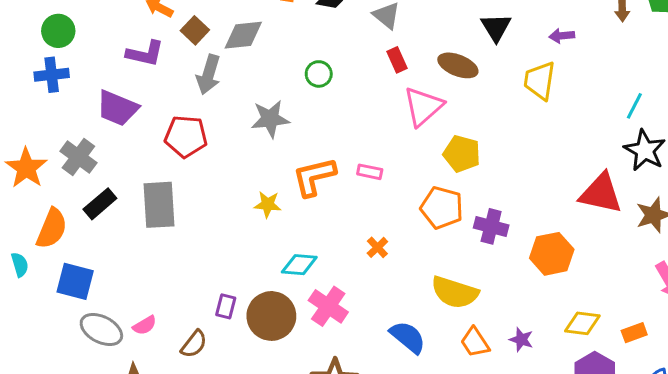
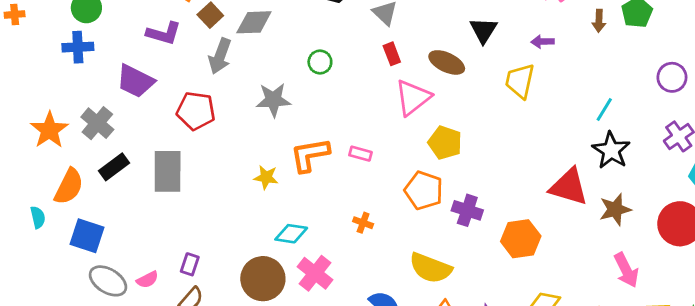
orange cross: (377, 247) -> (363, 223), turned -30
purple rectangle: (226, 306) -> (190, 264), moved

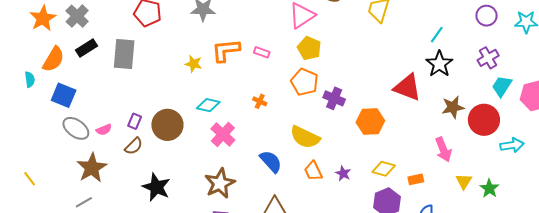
yellow pentagon: (445, 143) -> (309, 48), moved
brown star: (615, 209) -> (453, 107), moved
brown circle: (263, 279) -> (167, 125), moved

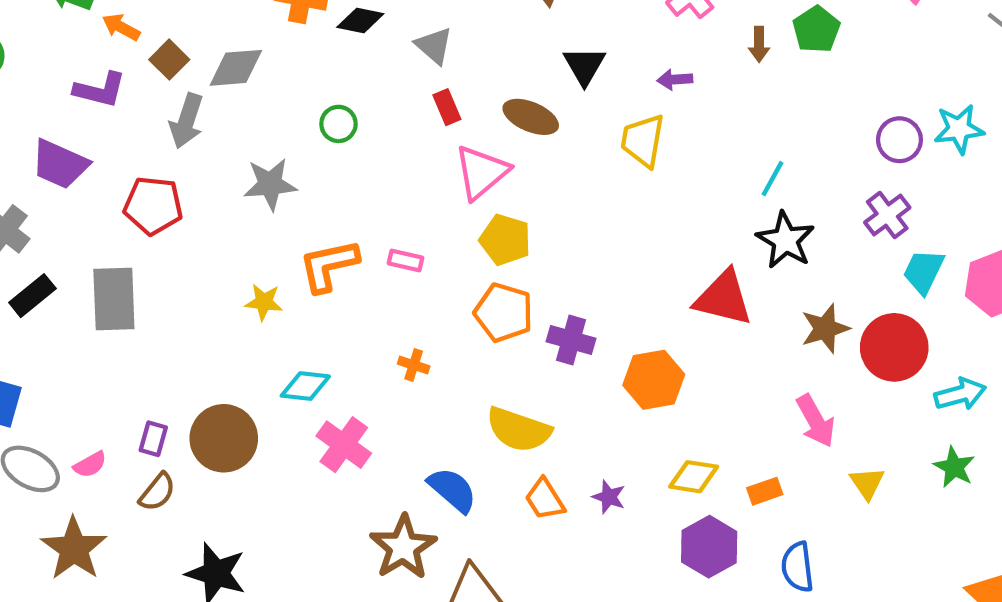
purple circle: (487, 16) -> (899, 140), moved
brown star: (220, 183) -> (403, 547), moved
green star: (489, 188) -> (954, 467), moved

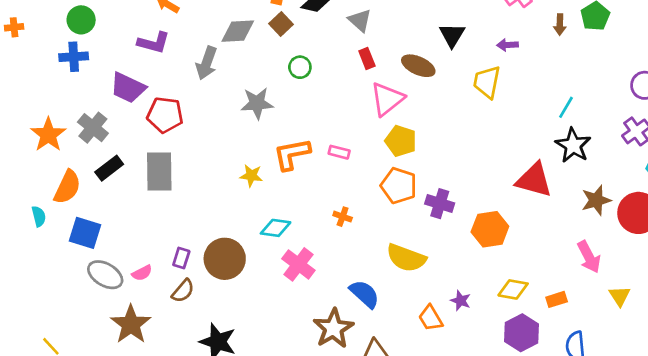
brown square: (169, 60) -> (281, 24), moved
red pentagon: (153, 206) -> (165, 115), moved
orange trapezoid: (545, 499) -> (431, 318), moved

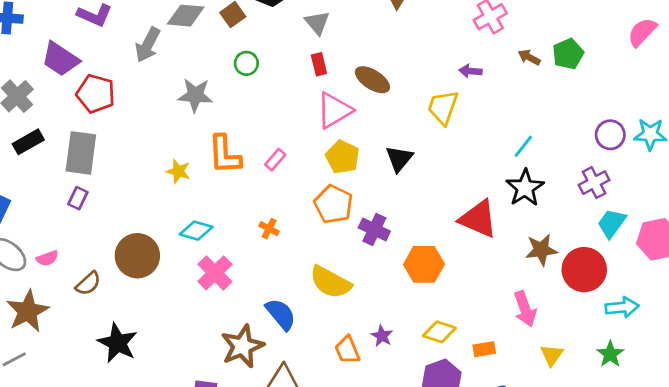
brown arrow: (560, 25) -> (529, 57), turned 108
black triangle: (452, 35) -> (399, 159), moved
pink rectangle: (339, 152) -> (275, 160), turned -72
orange L-shape: (292, 154) -> (225, 155), turned -90
purple rectangle: (181, 258) -> (78, 198), moved

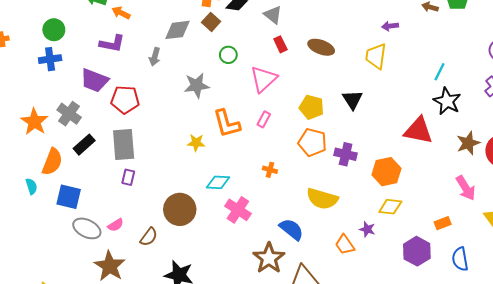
gray arrow: (148, 45) -> (155, 57), size x0.7
pink triangle: (334, 110) -> (264, 79), moved
yellow diamond: (439, 332) -> (390, 207), moved

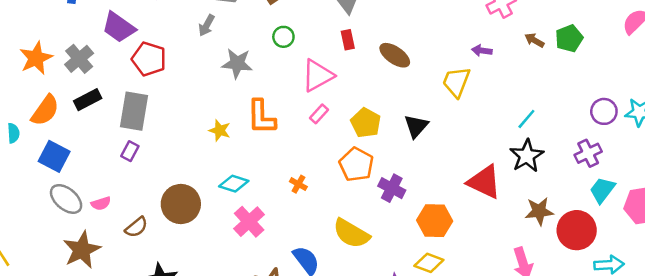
gray arrow: (155, 57) -> (207, 25), moved
pink rectangle: (264, 119) -> (319, 114), moved

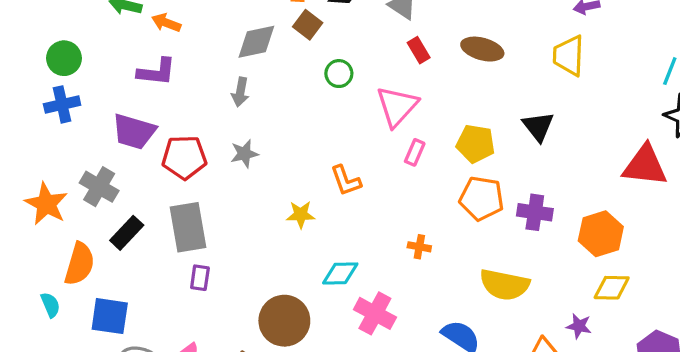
gray star: (237, 63) -> (244, 154), moved, size x0.7
orange L-shape: (261, 117) -> (346, 181), size x0.7

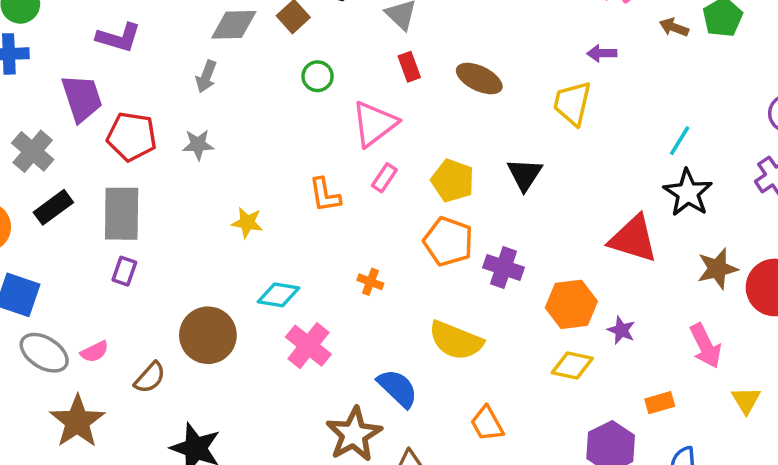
purple trapezoid: (134, 132) -> (82, 98), turned -135
orange L-shape: (346, 181) -> (325, 195), moved
purple star: (579, 326) -> (621, 330), moved

